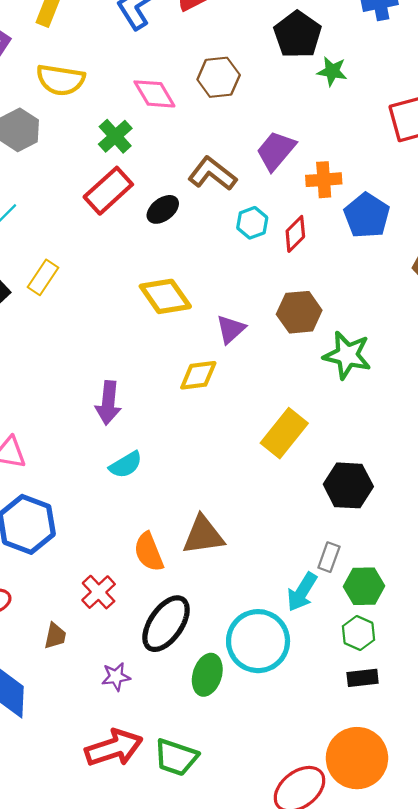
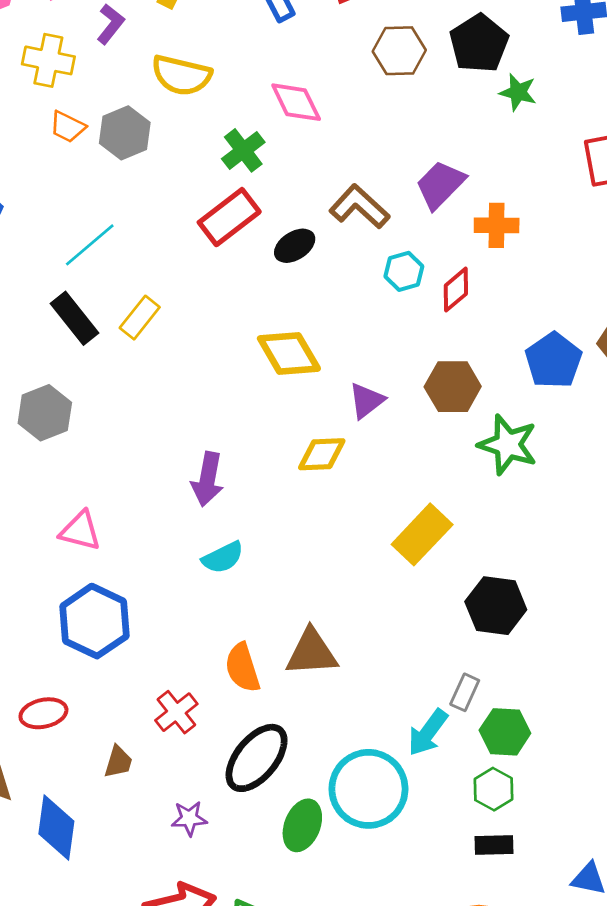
brown hexagon: (219, 77) -> (399, 51), moved
blue pentagon: (367, 216) -> (554, 360), moved

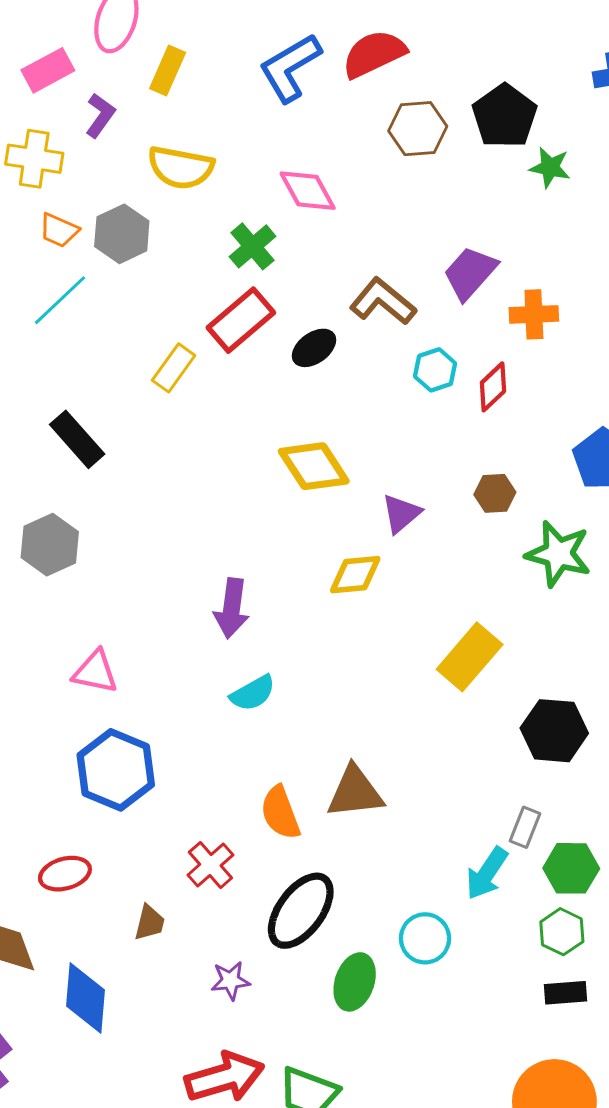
cyan line: (90, 245) -> (60, 300), moved
yellow rectangle: (140, 318) -> (174, 368), moved
brown hexagon: (453, 387) -> (495, 493), size x0.7
cyan circle: (368, 789) -> (425, 938), size x0.6

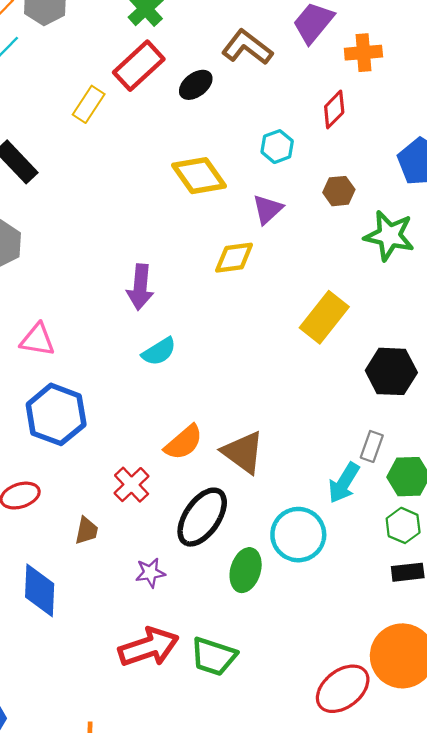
cyan hexagon: (435, 370) -> (277, 147), moved
brown triangle: (355, 792) -> (243, 452), moved, turned 45
orange semicircle: (280, 813) -> (184, 442), turned -108
cyan circle: (425, 938) -> (298, 535), size x1.4

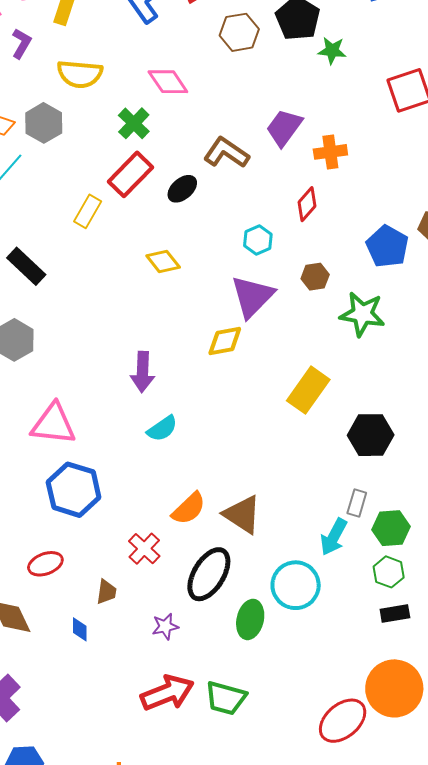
yellow diamond: (199, 176) -> (163, 262), moved, size x0.7
purple triangle: (268, 209) -> (252, 296), size x1.6
pink triangle: (37, 340) -> (53, 424), size x1.4
blue diamond: (40, 590) -> (80, 629), moved, size x0.5

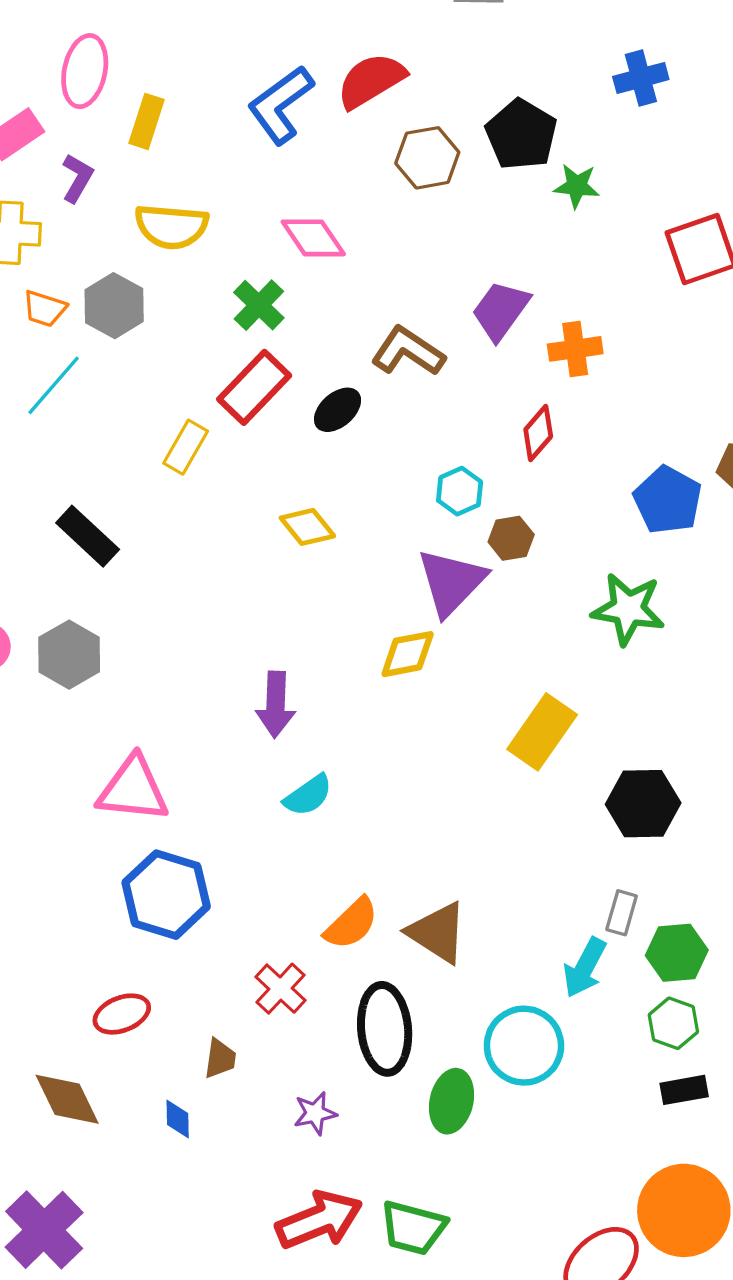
brown hexagon: (315, 277) -> (511, 538), moved
black ellipse: (209, 574) -> (385, 1029), turned -36

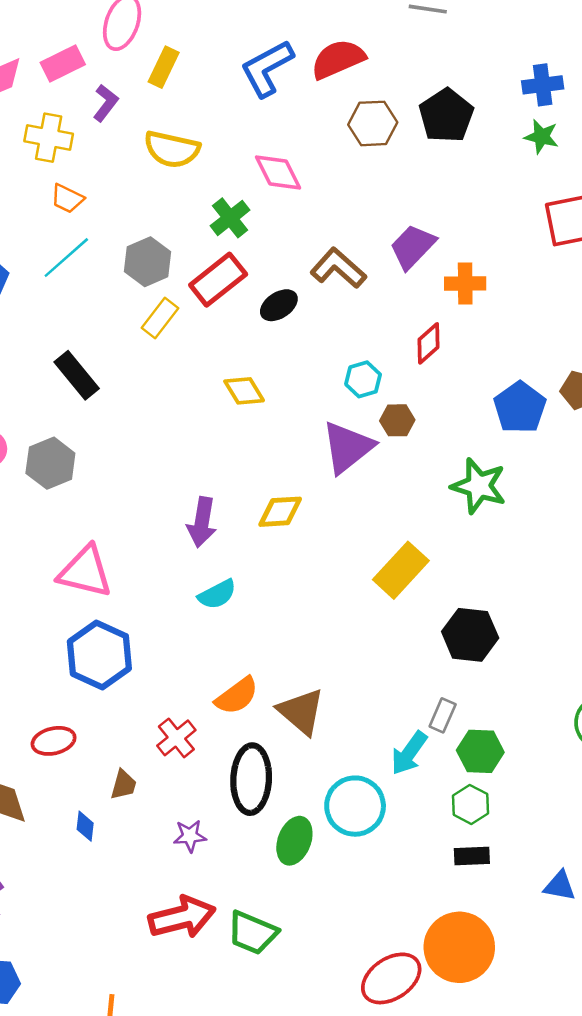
green star: (577, 186) -> (541, 137), moved
gray hexagon: (114, 306) -> (148, 262), moved
yellow diamond: (408, 654) -> (280, 512), moved

